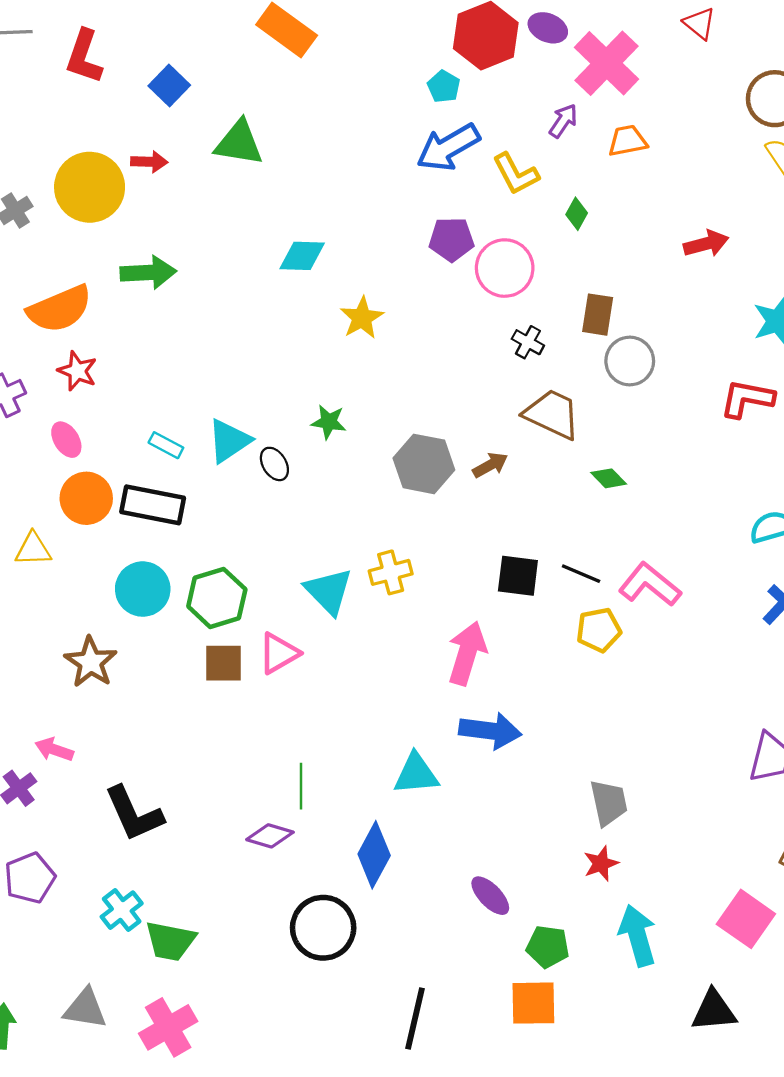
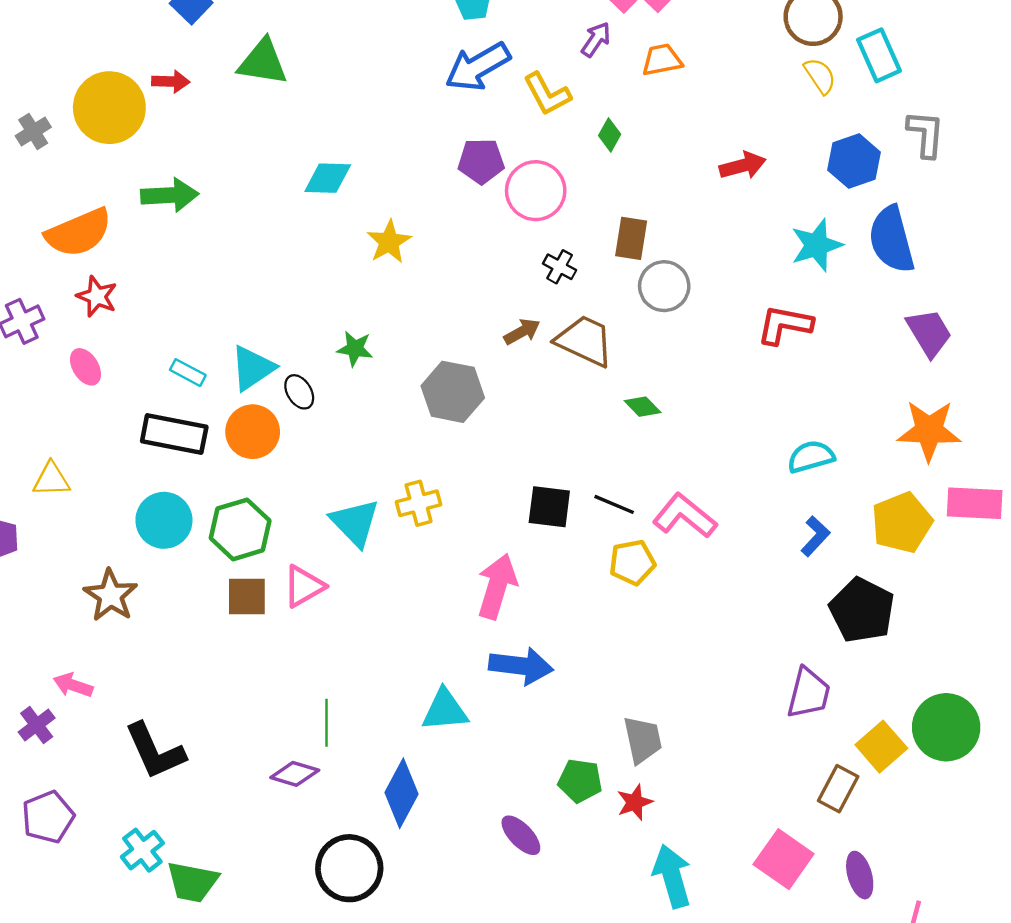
brown arrow: (490, 465) -> (522, 332), moved
orange circle: (86, 498) -> (253, 432), moved
green pentagon: (548, 947) -> (580, 781), moved

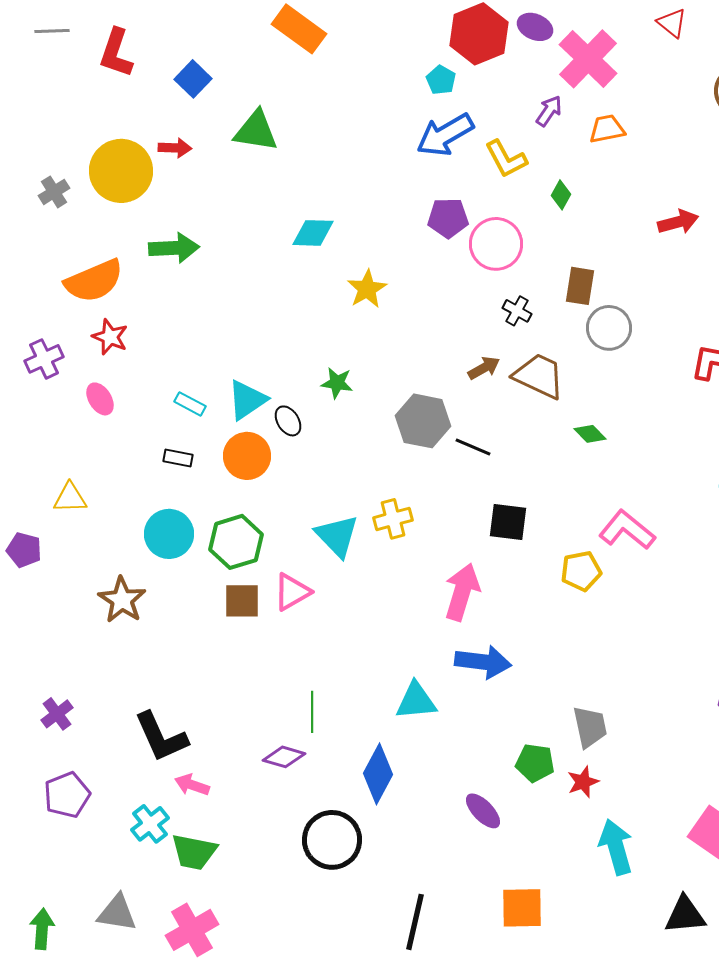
black rectangle: (174, 434) -> (178, 458), size x0.5
black line: (614, 504) -> (473, 447), moved
pink arrow: (73, 685) -> (192, 785), moved

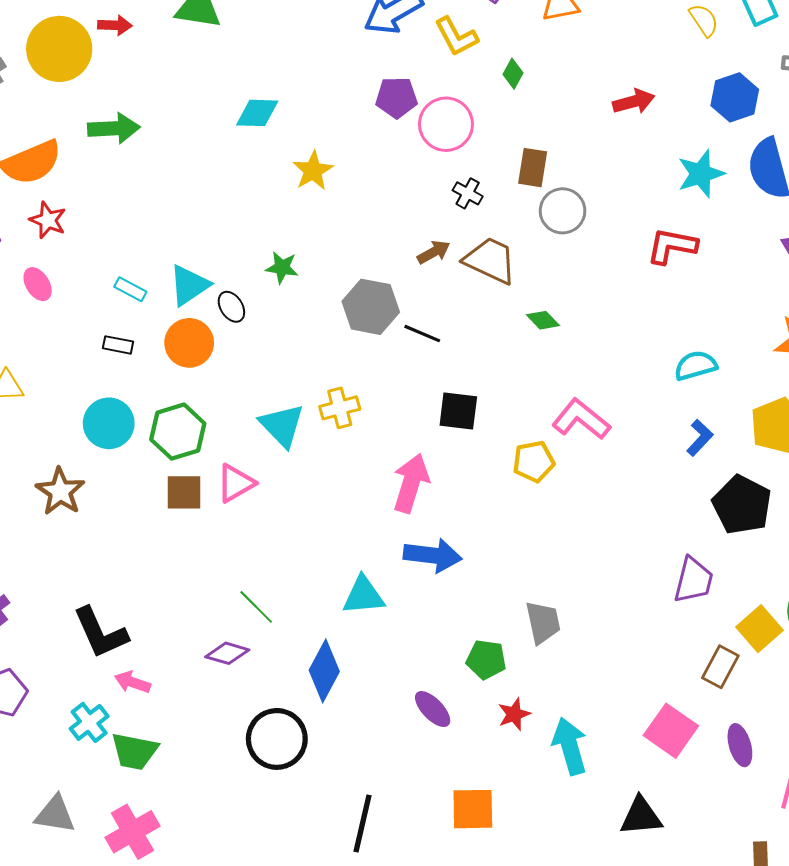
green line: (312, 712) -> (256, 607), turned -45
red star: (583, 782) -> (514, 714), moved

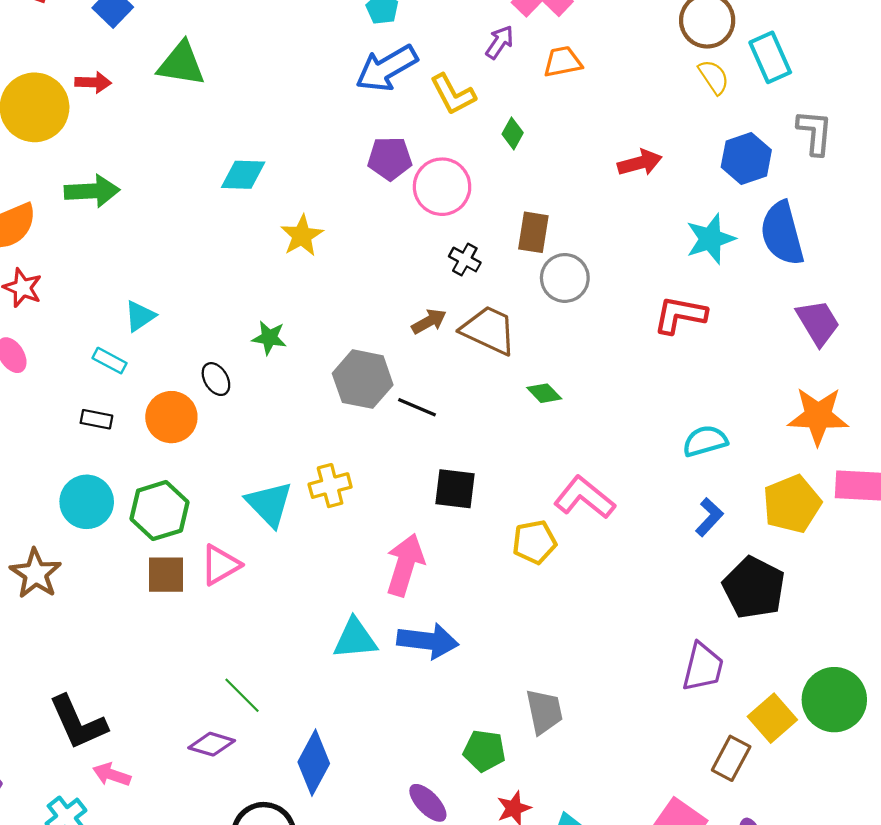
cyan triangle: (189, 285) -> (140, 316), moved, size x0.7
cyan triangle: (363, 596) -> (355, 639), moved

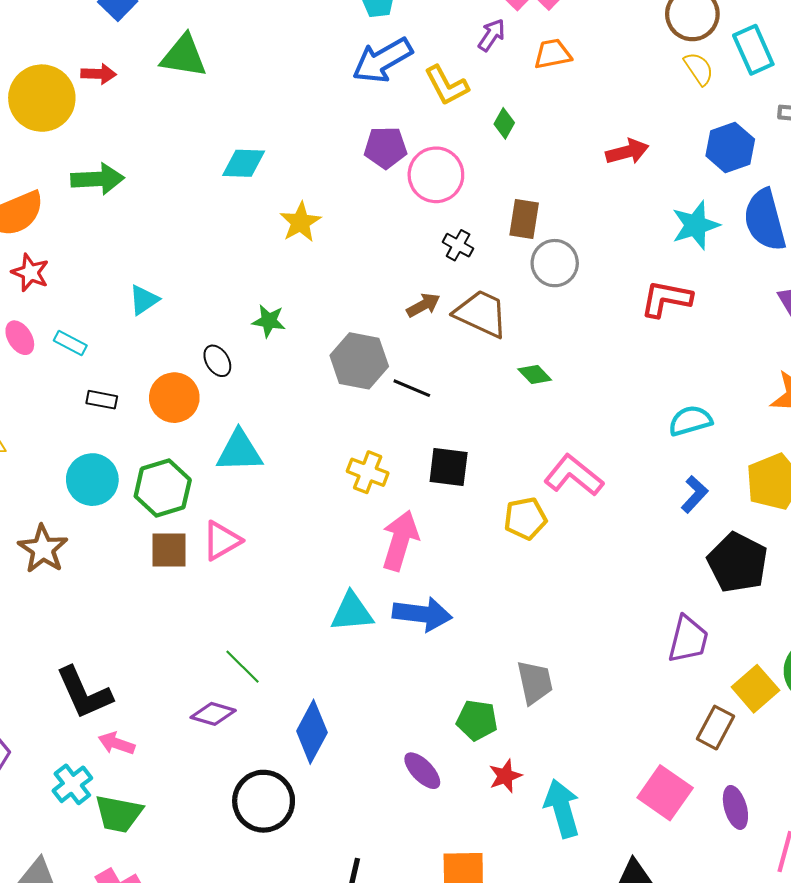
cyan rectangle: (109, 361) -> (70, 343), moved
yellow cross: (330, 486) -> (368, 472), moved, turned 36
cyan triangle: (269, 504) -> (239, 451), moved, turned -48

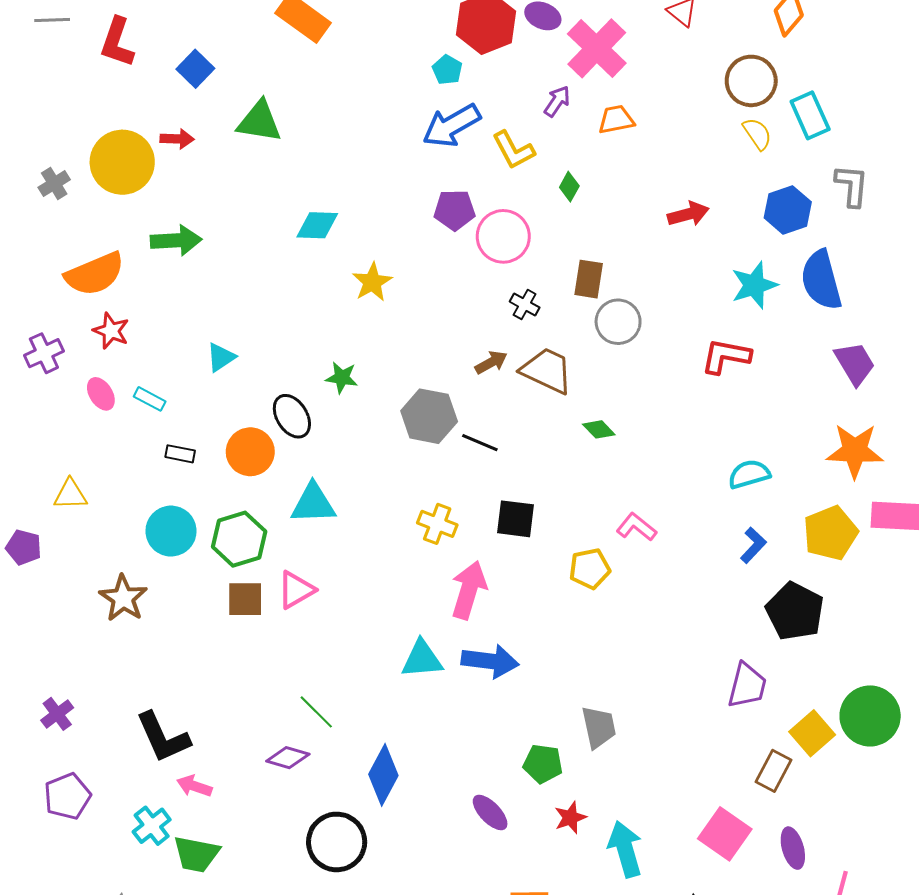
black ellipse: (217, 361) -> (292, 416), size x1.4
pink L-shape: (574, 475) -> (636, 527), size x0.7

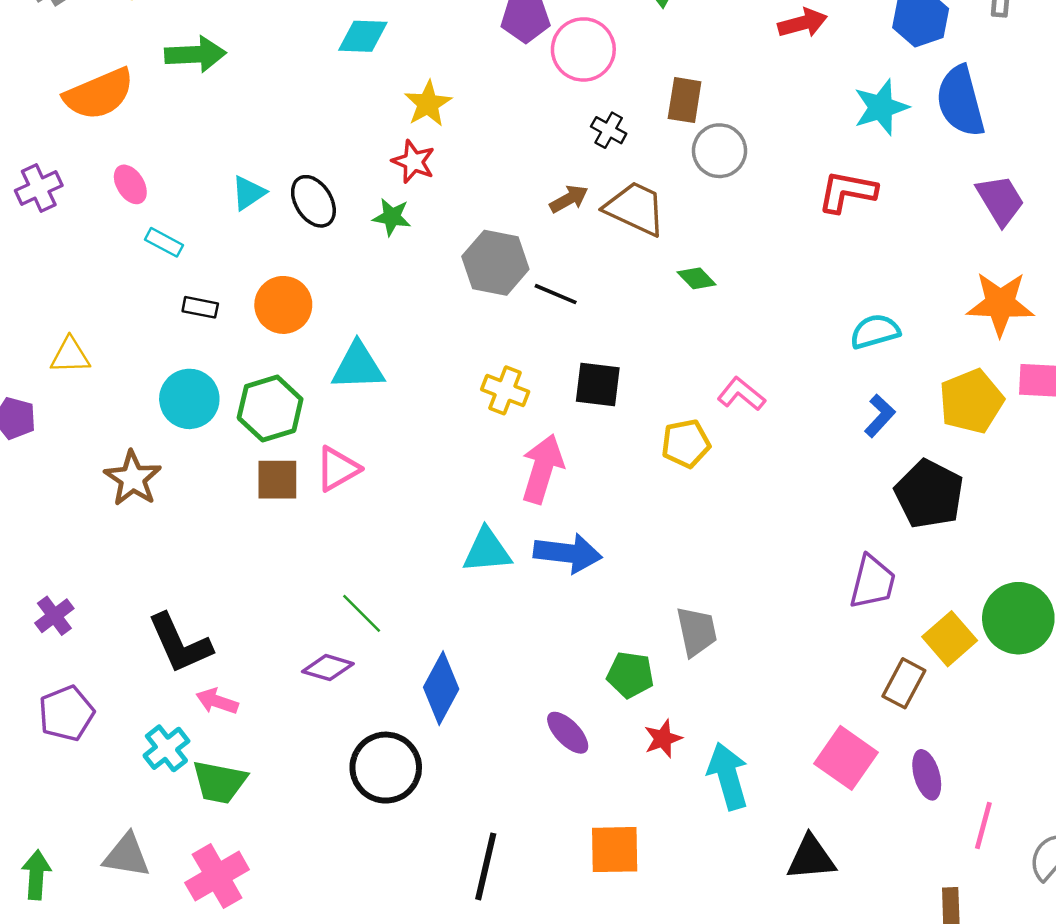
red star: (111, 331) -> (413, 162), moved
pink ellipse: (101, 394) -> (130, 184), moved
black ellipse: (292, 416) -> (313, 201), moved

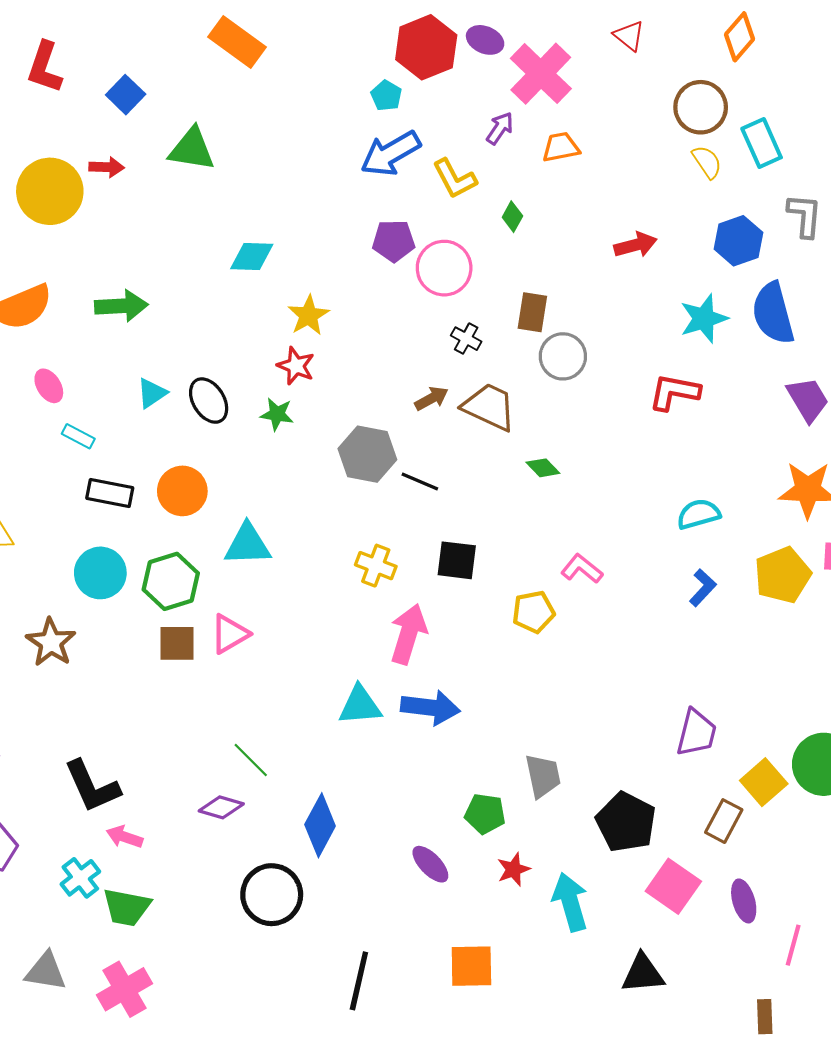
green arrow: (195, 54) -> (121, 306), moved
black rectangle: (200, 307) -> (110, 493), size x1.5
black pentagon: (929, 494) -> (626, 822), moved

